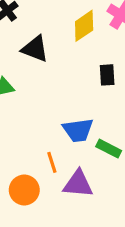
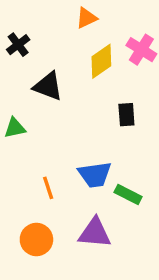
orange line: (52, 162) -> (48, 188), moved

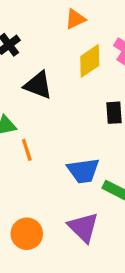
orange line: (48, 188) -> (27, 150), moved
purple triangle: (95, 233) -> (83, 227), turned 40

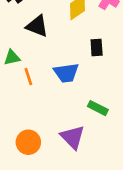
blue trapezoid: (83, 171) -> (66, 73), moved

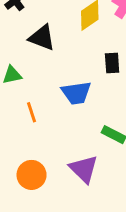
orange line: (28, 77) -> (32, 112), moved

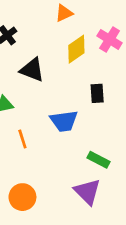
purple triangle: (84, 169) -> (87, 192), moved

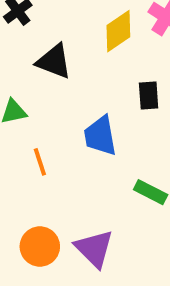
blue trapezoid: (64, 121) -> (100, 136), turned 88
purple triangle: (87, 192) -> (94, 249), moved

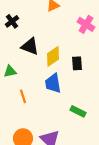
yellow diamond: (118, 31) -> (53, 56), moved

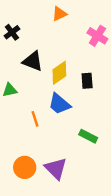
blue trapezoid: (53, 83) -> (59, 104), turned -40
orange line: (23, 96) -> (35, 119), moved

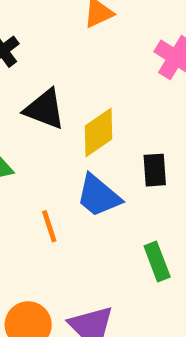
black rectangle: (87, 81) -> (155, 170), moved
green rectangle: (88, 136) -> (157, 261), turned 42

